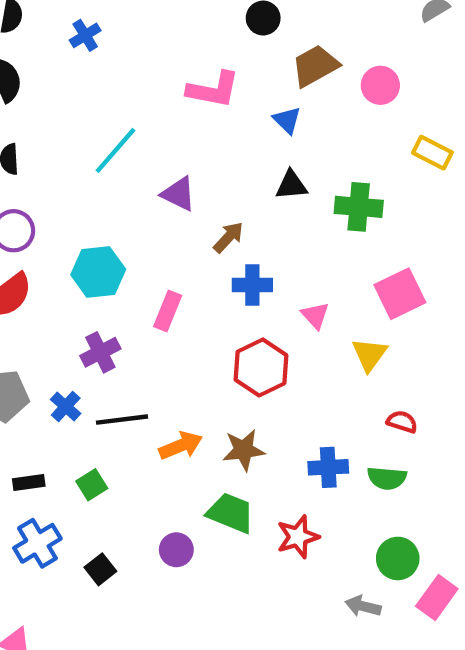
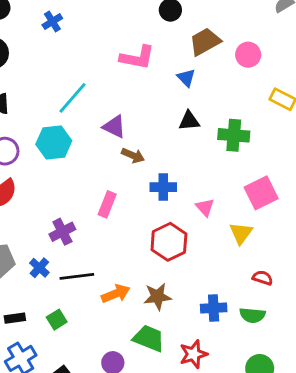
brown arrow: (228, 237) -> (133, 155), moved, turned 70
cyan hexagon: (98, 272) -> (54, 142), moved

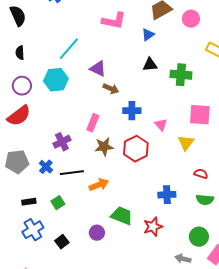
blue triangle: (186, 78) -> (148, 35), turned 40
pink square: (261, 193) -> (200, 115), turned 30
brown star: (157, 297) -> (104, 147), moved
green semicircle: (252, 315) -> (205, 200), moved

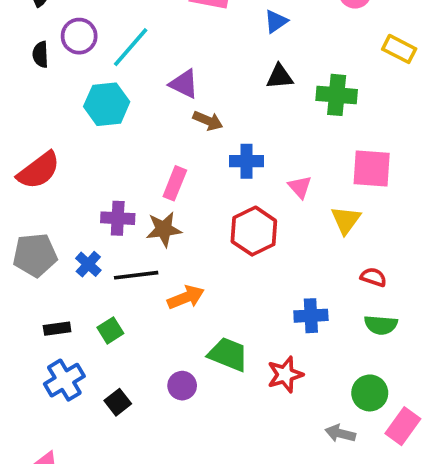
purple circle: (22, 86) -> (79, 36), moved
purple cross: (62, 142) -> (118, 218), turned 30
brown star: (104, 147) -> (164, 229), moved

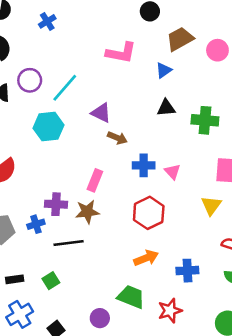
pink triangle: (300, 187) -> (172, 172), moved
blue cross: (88, 264) -> (36, 224), moved, turned 30
orange arrow: (186, 297) -> (146, 258), moved

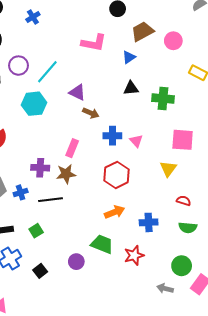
blue cross: (36, 224) -> (21, 192), moved

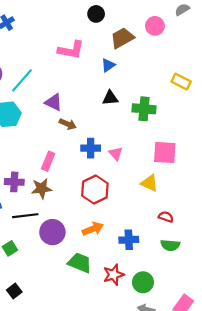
pink circle: (173, 41) -> (155, 26), moved
yellow triangle: (168, 169) -> (150, 183), turned -42
purple circle: (76, 262) -> (52, 232), moved, size x1.5
green circle: (182, 266) -> (143, 282), moved

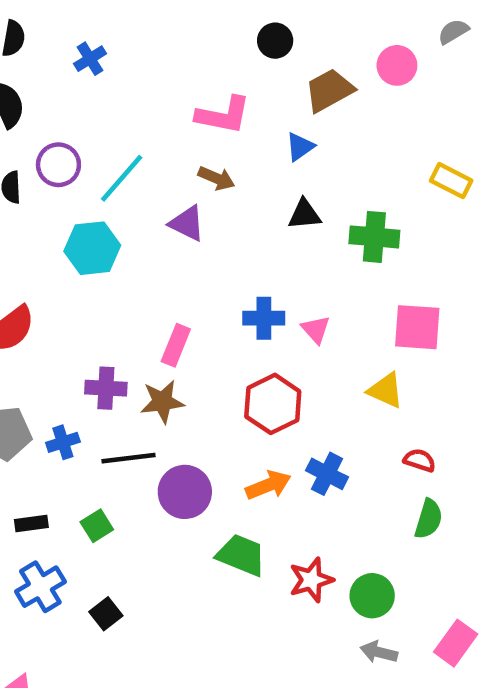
brown arrow: (68, 124) -> (216, 178), moved
blue cross: (129, 240) -> (327, 474), moved, turned 30
green semicircle: (170, 245) -> (429, 519), turned -78

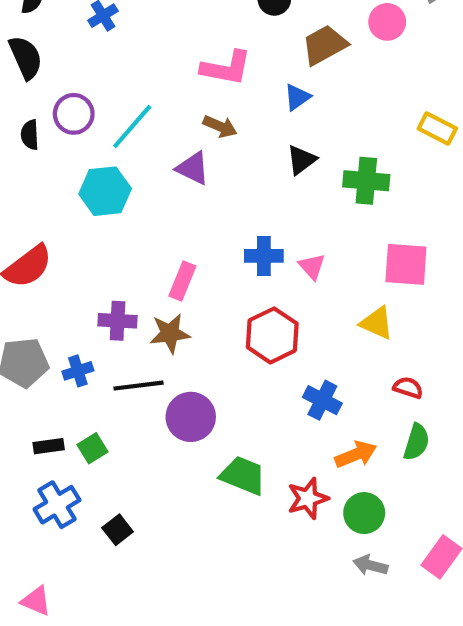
black triangle: (304, 214) -> (301, 160), turned -32
orange arrow: (268, 485) -> (356, 455), moved
green square: (97, 526) -> (93, 448), moved

